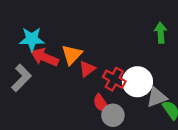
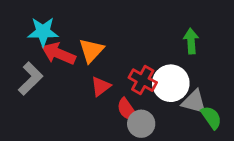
green arrow: (161, 33) -> (191, 41), moved
red triangle: (87, 69) -> (101, 86), moved
gray triangle: (157, 97) -> (194, 102), turned 35

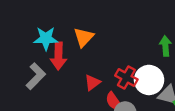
orange triangle: (91, 50) -> (84, 37), moved
red arrow: (59, 54) -> (58, 56), turned -112

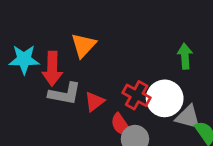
cyan star: (46, 38) -> (24, 59), moved
gray L-shape: (36, 76) -> (65, 94), moved, turned 56

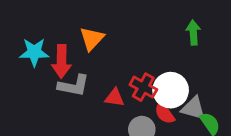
green arrow: (185, 56) -> (193, 33), moved
red triangle: (94, 102) -> (115, 98), moved, turned 45
red semicircle: (121, 125) -> (165, 113), moved

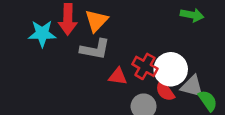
green arrow: (193, 33) -> (192, 15), turned 105
red arrow: (61, 61) -> (68, 19), moved
gray L-shape: (74, 86) -> (95, 49), moved

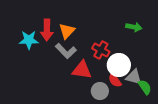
gray L-shape: (95, 49) -> (66, 51), turned 35
red cross: (145, 66) -> (101, 50), moved
red triangle: (118, 76) -> (82, 70), size x1.5

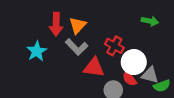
cyan star: (29, 40) -> (37, 51), moved, turned -30
green semicircle: (145, 87) -> (162, 86), turned 105

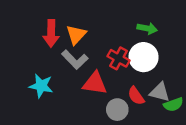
green arrow: (150, 21) -> (147, 28), moved
cyan star: (37, 51) -> (41, 86), moved, turned -30
white circle: (134, 62) -> (143, 57), moved

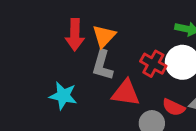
gray L-shape: (75, 60) -> (102, 65), turned 60
red semicircle: (136, 96) -> (174, 107), turned -30

